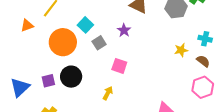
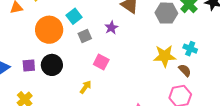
yellow star: (181, 50) -> (165, 56), size x1.6

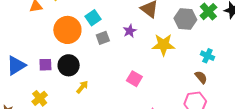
yellow star: (165, 56) -> (163, 45), moved
pink square: (101, 62) -> (134, 79), moved
yellow arrow: (86, 87) -> (82, 87), moved

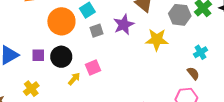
purple star: (130, 31) -> (124, 25), size x1.5
cyan cross: (207, 56) -> (200, 52), turned 32
pink square: (134, 79) -> (93, 68), moved, turned 35

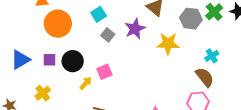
orange circle: (61, 21) -> (58, 24), moved
gray square: (96, 31) -> (108, 35), turned -32
brown semicircle: (193, 73) -> (205, 77), size x1.5

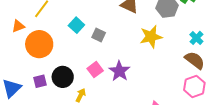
purple star: (135, 29) -> (119, 71), moved
gray square: (108, 35) -> (99, 35), moved
pink square: (104, 72) -> (95, 70), moved

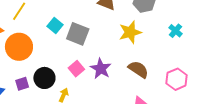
gray square: (99, 35) -> (78, 34), size x1.6
brown semicircle: (195, 60) -> (138, 69), moved

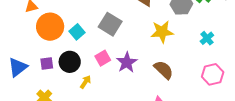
cyan square: (55, 26) -> (77, 32), moved
pink hexagon: (177, 79) -> (213, 74), moved

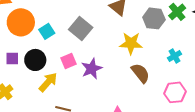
brown semicircle: (164, 70) -> (141, 73), moved
yellow arrow: (85, 82) -> (48, 82), size x1.5

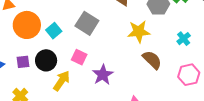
pink square: (68, 61) -> (79, 57), turned -35
purple star: (92, 69) -> (103, 75), moved

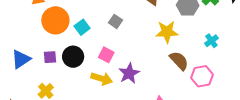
gray square: (87, 23) -> (115, 21), size x0.6
pink hexagon: (189, 75) -> (202, 76), moved
yellow arrow: (62, 81) -> (102, 79), moved, turned 70

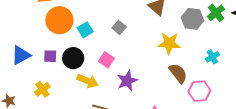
yellow arrow: (102, 79) -> (88, 81), moved

